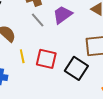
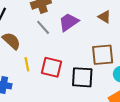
black square: (76, 68) -> (82, 77), turned -30

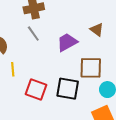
purple trapezoid: (69, 22) -> (67, 42), moved
red square: (51, 67) -> (36, 90), moved

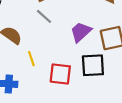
purple trapezoid: (67, 42) -> (81, 32), moved

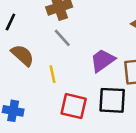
yellow line: (31, 59) -> (52, 74), moved

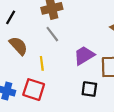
black square: (112, 100) -> (89, 89), size x0.7
red square: (74, 106) -> (34, 90), moved

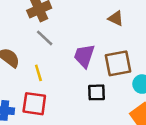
purple trapezoid: (84, 55) -> (84, 56), turned -30

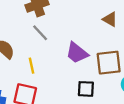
purple trapezoid: (84, 56) -> (77, 53), turned -75

